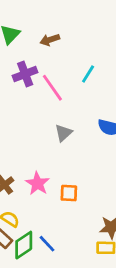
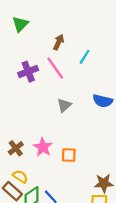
brown arrow: (50, 40) -> (59, 42), moved, turned 133
purple cross: (25, 74) -> (28, 72), moved

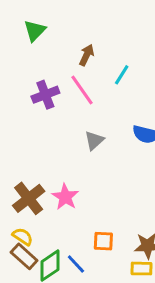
brown cross: (16, 148) -> (29, 198), size x1.5
orange square: (69, 155) -> (103, 241), moved
yellow semicircle: (20, 176) -> (23, 237), moved

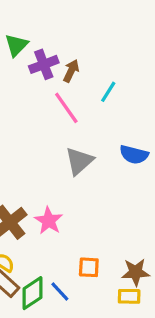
purple cross: (45, 95) -> (44, 64), moved
gray triangle: (94, 140) -> (79, 161), size x1.4

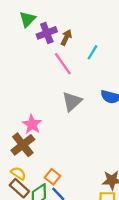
pink star: (49, 221) -> (32, 124), moved
orange square: (89, 267) -> (53, 177), moved, turned 35

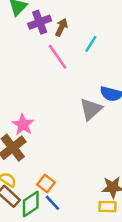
gray triangle: (72, 101) -> (91, 109), moved

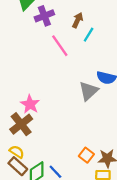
brown arrow: (61, 27) -> (78, 20), moved
orange square: (46, 183) -> (86, 155), moved

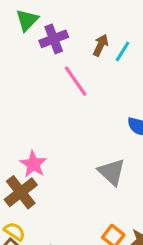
cyan line: (89, 35) -> (123, 51), moved
gray triangle: (89, 91) -> (112, 172), moved, turned -35

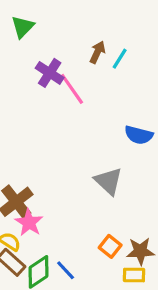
purple cross: (54, 39) -> (50, 73), moved, turned -36
pink star: (33, 164) -> (29, 223), moved

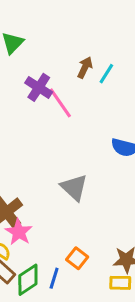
gray triangle: (109, 181) -> (74, 187), moved
orange square: (110, 246) -> (77, 258), moved
blue line: (66, 270) -> (54, 278), turned 60

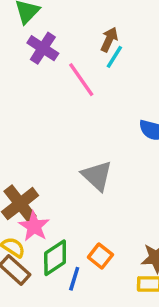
cyan line: (106, 74) -> (114, 57), moved
purple cross: (39, 87) -> (43, 48), moved
green diamond: (28, 280) -> (55, 258), moved

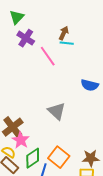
cyan line: (114, 57) -> (67, 43), turned 64
orange square: (100, 256) -> (59, 157), size x1.5

